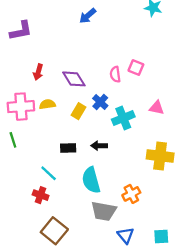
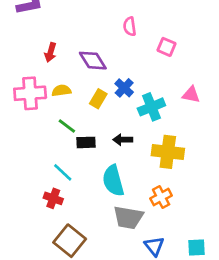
pink semicircle: (115, 74) -> (130, 26), moved
green line: (13, 140) -> (67, 126), moved, turned -35
yellow cross: (160, 156) -> (168, 152), moved

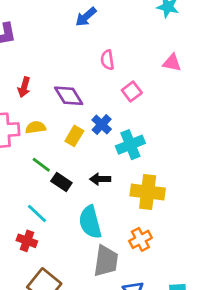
pink square: (166, 47) -> (132, 91), moved, turned 30
pink triangle: (191, 95) -> (172, 63), moved
black rectangle: (86, 142) -> (61, 182), turned 36
gray trapezoid: (128, 217) -> (106, 261), turned -92

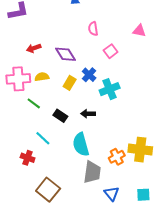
red arrow: (24, 87) -> (34, 48), turned 56
green line: (41, 165) -> (34, 103), moved
yellow cross: (148, 192) -> (140, 150), moved
red cross: (27, 241) -> (28, 158), moved

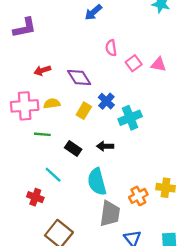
pink triangle: (139, 31) -> (158, 64), moved
pink square: (111, 51) -> (134, 63), moved
green line: (34, 103) -> (42, 134), turned -32
yellow cross: (140, 150) -> (166, 188), size x0.7

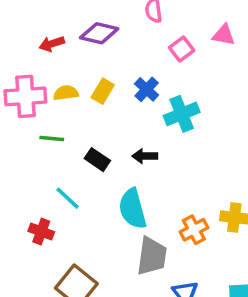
pink square: (134, 63) -> (182, 49), moved
purple diamond: (79, 77) -> (99, 33), moved, turned -45
yellow rectangle: (84, 111) -> (103, 91), moved

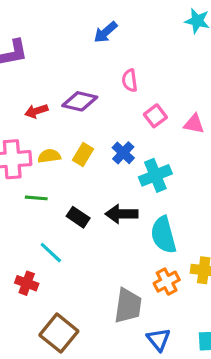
pink triangle: (224, 35) -> (194, 124), moved
black arrow: (145, 156) -> (122, 214), size x1.4
cyan semicircle: (133, 209) -> (163, 235), moved

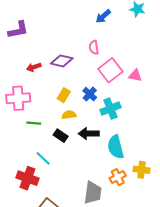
blue arrow: (106, 32) -> (103, 16), moved
pink square: (155, 116) -> (110, 70), size x1.6
yellow semicircle: (49, 156) -> (69, 115), moved
red cross: (27, 283) -> (27, 178), size x1.5

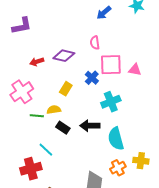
pink square: (110, 70) -> (111, 65), turned 35
blue cross: (90, 94) -> (92, 78), moved
pink cross: (18, 98) -> (22, 92), turned -30
yellow semicircle: (69, 115) -> (54, 110), moved
red cross: (27, 178) -> (31, 169), turned -35

